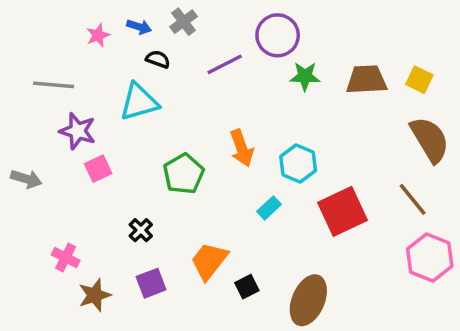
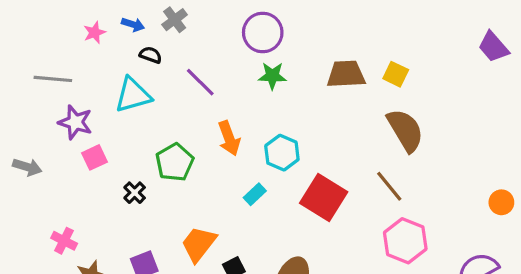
purple line: (225, 64) -> (200, 82), moved, turned 72
green star: (305, 76) -> (272, 76), moved
red square: (343, 211) -> (324, 197), turned -33
black cross: (141, 230) -> (135, 193), moved

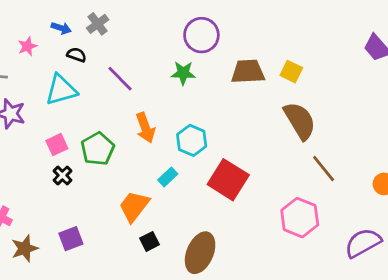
pink star: (95, 32) -> (27, 46), moved
purple circle: (263, 32) -> (201, 35), moved
pink square: (95, 157) -> (57, 145), moved
brown line: (389, 186) -> (324, 168), moved
orange trapezoid: (199, 244) -> (134, 206), moved

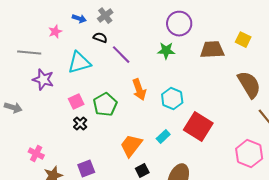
black semicircle: (77, 55) -> (100, 38), moved
yellow square: (291, 72) -> (243, 40), moved
cyan rectangle: (168, 177) -> (163, 137), moved

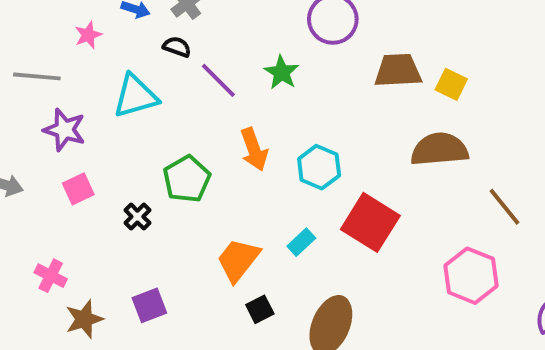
yellow square: (243, 40) -> (451, 84), moved
green star: (166, 51) -> (282, 72), moved, turned 30
brown semicircle: (249, 85) -> (439, 149), moved, turned -64
pink square: (76, 102) -> (78, 189), moved

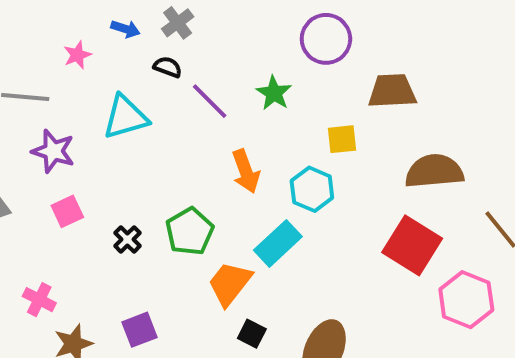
yellow square: (451, 84) -> (342, 139), moved, turned -32
green pentagon: (187, 179) -> (190, 231), moved
red square: (370, 222) -> (412, 245), moved
cyan rectangle: (301, 242) -> (278, 243), moved, size x1.6
black square: (260, 309) -> (252, 334), turned -36

